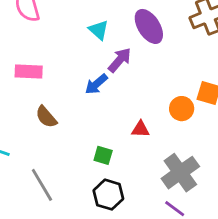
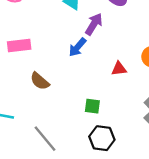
red triangle: (140, 129) -> (119, 69), moved

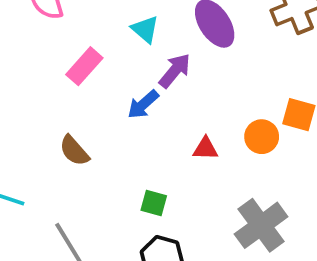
pink rectangle: (19, 45) -> (84, 66), moved, turned -50

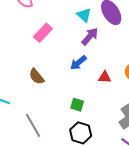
cyan triangle: (145, 29) -> (84, 15), moved
blue arrow: (143, 104) -> (78, 63), moved

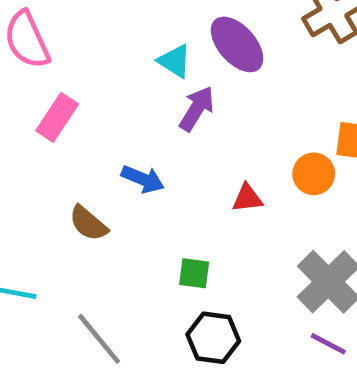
pink rectangle: (43, 33) -> (57, 117), moved
blue arrow: (78, 63) -> (143, 179), moved, turned -108

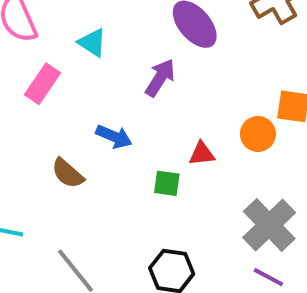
cyan triangle: (175, 61) -> (92, 43), moved
green square: (194, 273) -> (167, 183), moved

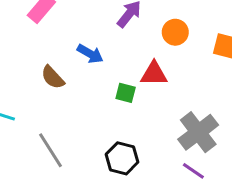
orange circle: (258, 134) -> (175, 32), moved
red triangle: (202, 154) -> (154, 74), size x1.4

